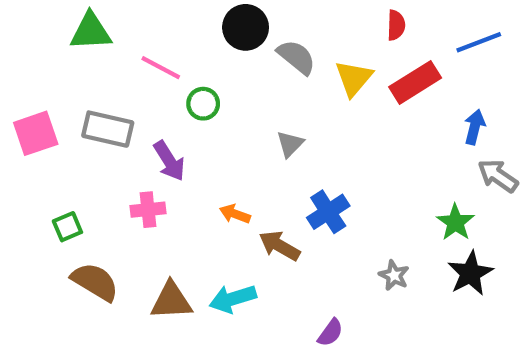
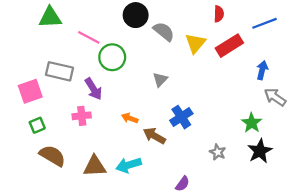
green circle: (203, 104) -> (112, 57), size x1.5
pink square: (36, 133) -> (30, 91), moved

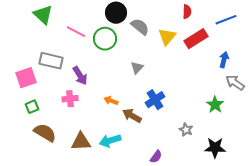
green triangle: (50, 17) -> (43, 15), turned 45
green circle: (112, 57) -> (105, 39), moved
black star: (260, 151) -> (215, 148), moved, turned 30

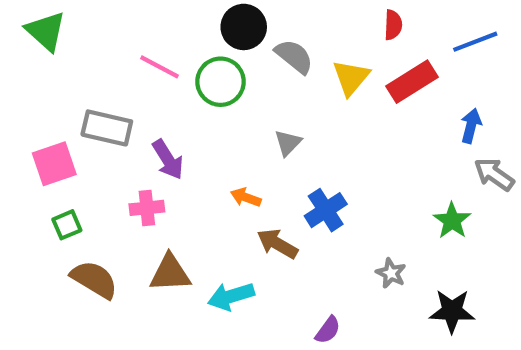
green triangle: (43, 15) -> (46, 31), moved
orange arrow: (111, 101) -> (246, 197), moved
brown triangle: (81, 142) -> (170, 273), moved

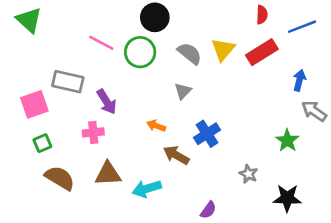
red semicircle: (393, 25) -> (262, 15), moved
gray semicircle: (294, 56) -> (190, 53), moved

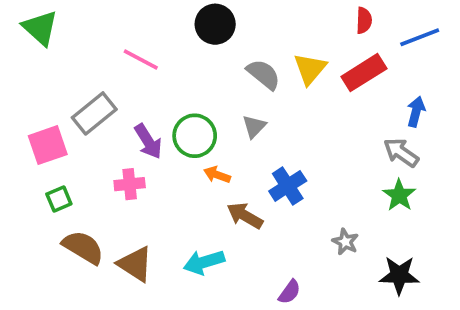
green circle: (140, 52) -> (195, 136), moved
gray rectangle: (68, 82) -> (94, 113), turned -52
gray arrow: (314, 111) -> (401, 152), moved
brown triangle: (108, 174) -> (135, 264), moved, turned 36

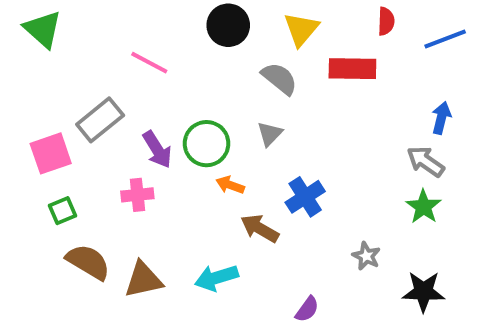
yellow triangle: (310, 69) -> (301, 29), moved
red rectangle: (364, 73) -> (352, 69), moved, turned 33
brown triangle: (135, 264) -> (143, 280), turned -45

